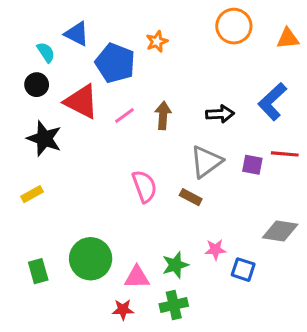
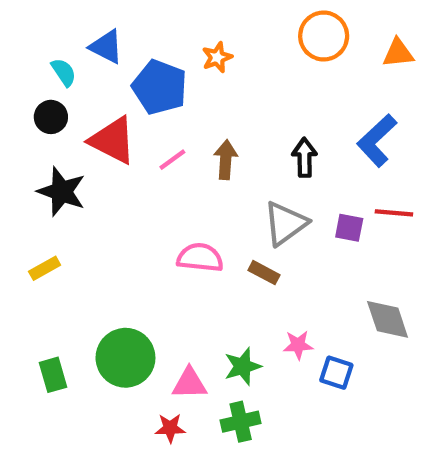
black arrow: (220, 114) -> (304, 157), turned -88
pink semicircle: (145, 186) -> (200, 258), turned -64
gray diamond: (280, 231) -> (388, 319), turned 63

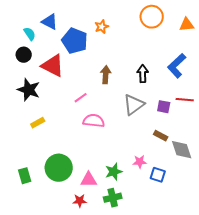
pink line: (172, 160) -> (81, 98), moved
yellow rectangle: (45, 268) -> (38, 123), moved
brown rectangle: (264, 273) -> (161, 136), moved

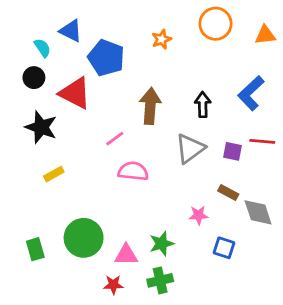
orange star: (102, 27) -> (162, 39), moved
brown arrow: (106, 75) -> (150, 106), size x1.4
pink star: (140, 162) -> (198, 215), moved

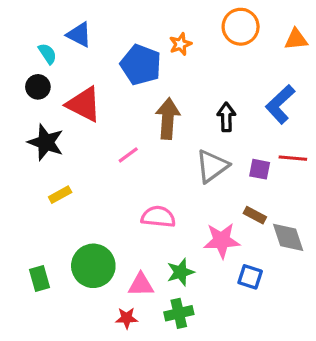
blue pentagon: (106, 58) -> (141, 65), moved
pink semicircle: (133, 171) -> (158, 217), moved
pink star: (198, 215) -> (222, 240), size x1.6

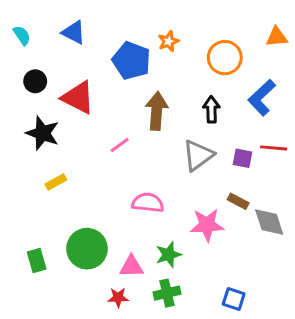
orange circle: (241, 27) -> (225, 58), moved
cyan semicircle: (47, 54) -> (22, 35), moved
blue square: (250, 277) -> (234, 299), moved

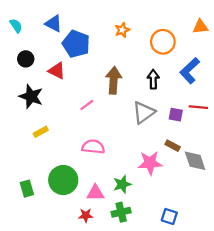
blue pentagon: (131, 61) -> (76, 44), moved
red triangle: (78, 98) -> (57, 71), size x0.7
pink semicircle: (148, 203) -> (93, 147), moved

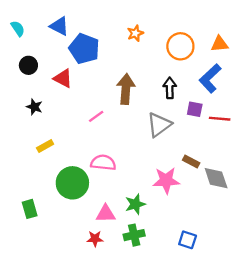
orange triangle: (200, 27) -> (220, 44), moved
black star: (31, 96) -> (34, 107), size x0.6
purple square: (176, 115) -> (195, 109), moved
green circle: (63, 180) -> (72, 183), moved

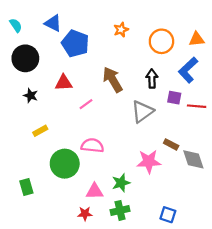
black circle: (28, 65) -> (25, 58), size x1.6
red triangle: (63, 78) -> (64, 83), moved, turned -30
brown arrow: (126, 89) -> (113, 80), turned -35

